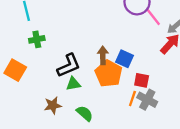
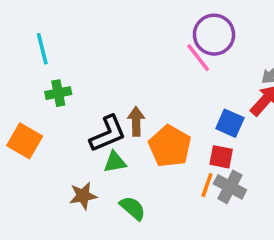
pink line: (153, 17) -> (198, 58), moved
brown arrow: (103, 55) -> (136, 121), moved
blue square: (124, 59) -> (230, 123), moved

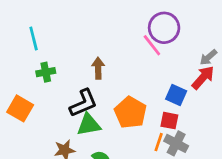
brown arrow: (136, 121) -> (98, 68), moved
green triangle: (115, 162) -> (89, 125), size x1.4

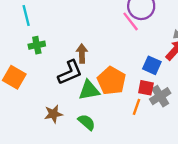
brown arrow: (98, 68) -> (82, 53), moved
green triangle: (89, 125) -> (89, 90), moved
gray cross: (176, 143) -> (160, 96), moved, turned 30

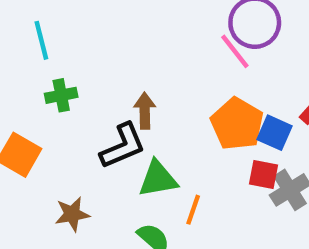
orange pentagon: (112, 81) -> (237, 124), moved
orange line: (136, 107) -> (193, 210), moved
brown star: (53, 114) -> (72, 214), moved

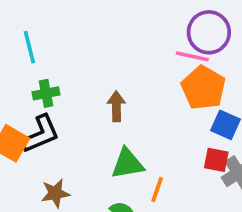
pink line: (235, 51) -> (192, 56), turned -40
orange pentagon: (237, 124) -> (203, 88), moved
black L-shape: (123, 146) -> (41, 134), moved

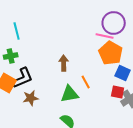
green cross: (46, 93) -> (11, 56), moved
orange line: (157, 190) -> (86, 82), moved, turned -48
brown star: (55, 193) -> (31, 98), moved

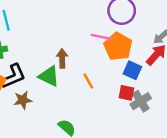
pink line: (105, 36) -> (101, 37), moved
green triangle: (70, 94) -> (49, 76), moved, turned 36

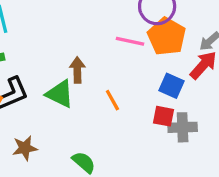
orange pentagon: (118, 46) -> (167, 36), moved
brown star: (23, 100) -> (25, 148), moved
gray cross: (141, 101) -> (183, 127), turned 30

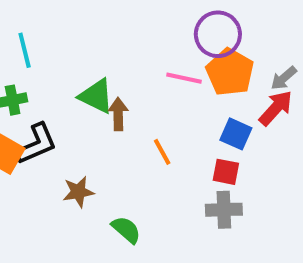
green triangle: (60, 94) -> (96, 96), moved
gray cross: (183, 127) -> (224, 210), moved
brown star: (25, 148) -> (78, 192), moved

